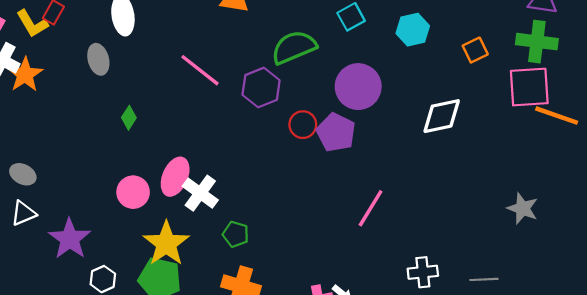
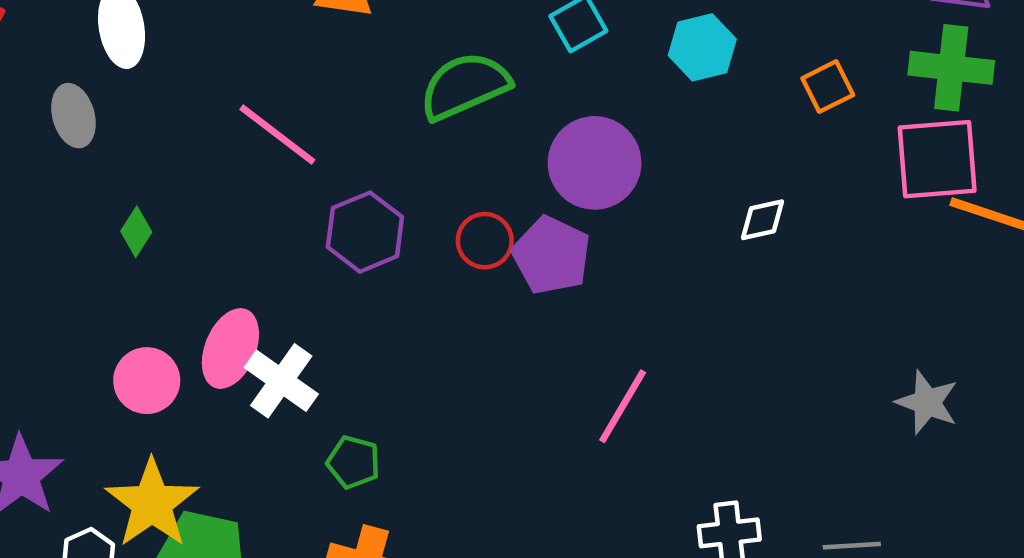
purple hexagon: (261, 87) -> (365, 232), moved
white diamond: (442, 116) -> (763, 220), size x0.6
yellow star: (166, 244) -> (152, 503), moved

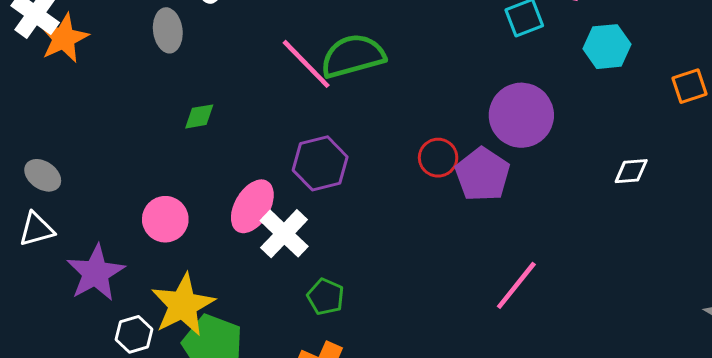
green semicircle: (465, 86) -> (353, 56), moved
green diamond: (136, 232) -> (199, 116), turned 40
purple hexagon: (365, 232) -> (320, 163), moved
pink circle: (147, 381) -> (165, 219), moved

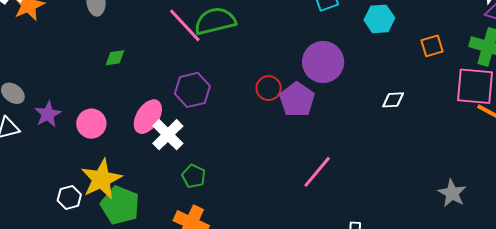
purple star: (96, 273) -> (48, 114), moved, size x0.7

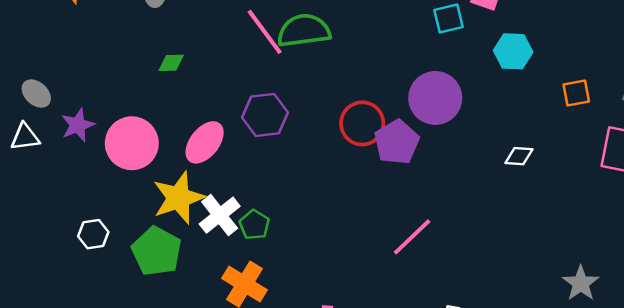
red circle: (269, 88) -> (362, 123), size x1.4
pink circle: (91, 124) -> (132, 143), size x1.4
white cross: (168, 135) -> (220, 215), moved
yellow star: (101, 179) -> (178, 198), moved

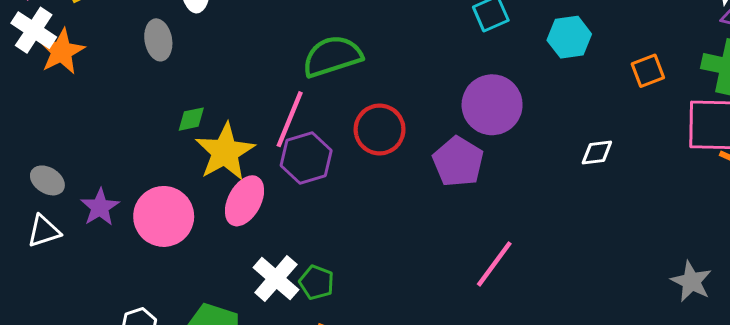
pink line: (265, 32) -> (290, 119), moved, turned 69
red circle: (362, 123) -> (380, 129), moved
yellow star: (178, 198) -> (225, 152), moved

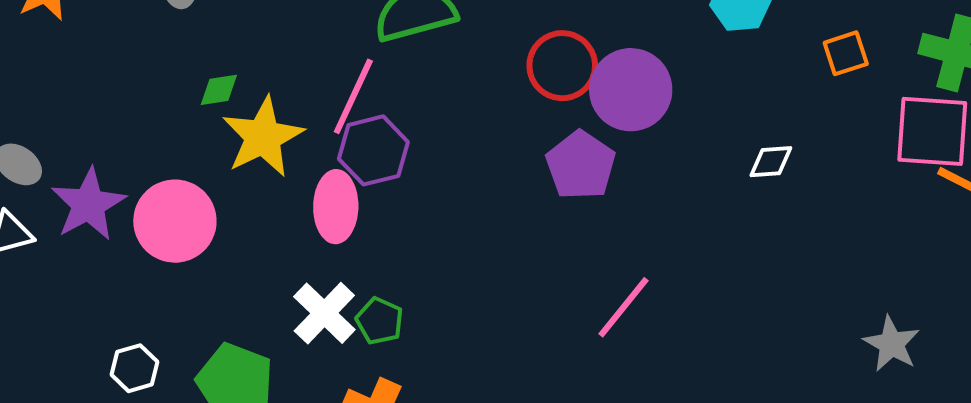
red circle: (380, 129) -> (562, 66), moved
pink ellipse: (244, 201) -> (336, 207), moved, turned -30
purple star: (100, 207) -> (88, 204), size x1.4

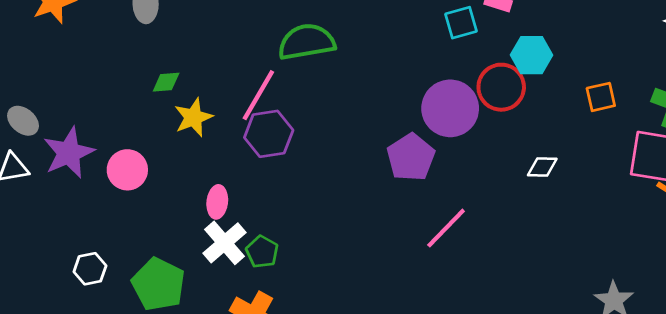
red circle: (562, 66) -> (501, 87), moved
yellow star: (263, 137) -> (193, 117), size x0.7
pink ellipse: (336, 207) -> (217, 202), moved, size x0.7
pink circle: (175, 221) -> (127, 170), size x0.7
pink line: (623, 307) -> (446, 228), moved

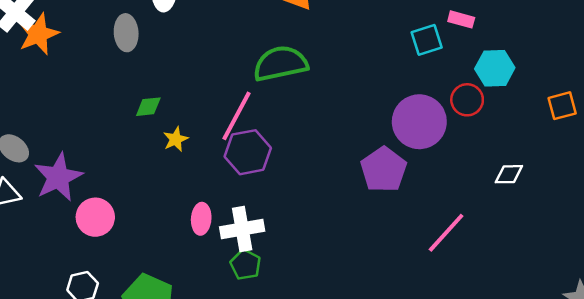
red circle: (501, 87) -> (467, 100), size x0.7
yellow star: (193, 117) -> (176, 139), size x0.7
pink circle: (127, 170) -> (95, 217), moved
pink line: (446, 228) -> (446, 233), moved
white cross: (225, 243) -> (242, 229), moved, turned 33

